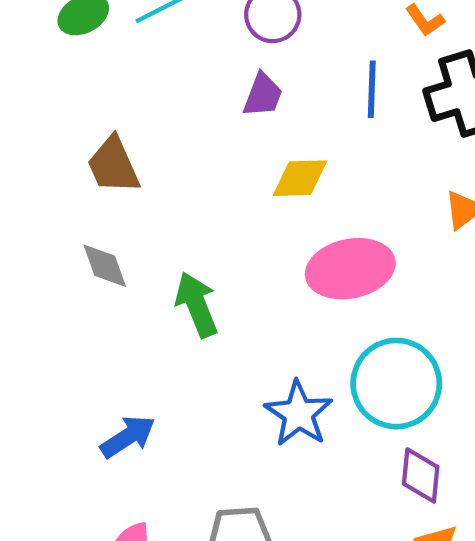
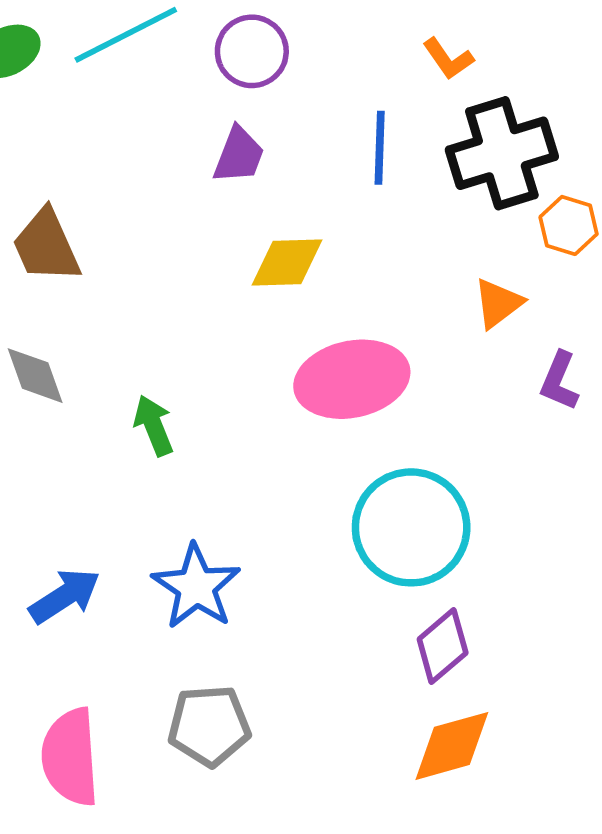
green arrow: (197, 305) -> (154, 426), size x0.7
blue star: (299, 414) -> (196, 587), moved
purple diamond: (421, 475) -> (443, 646), turned 44

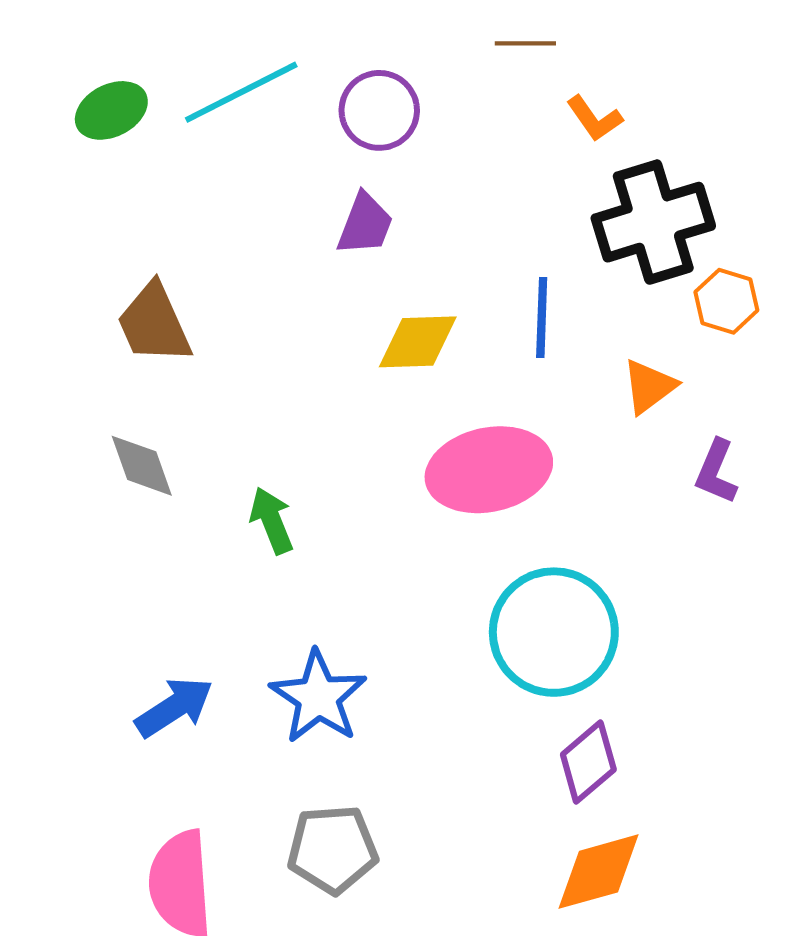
blue line: (380, 148) -> (542, 317), moved

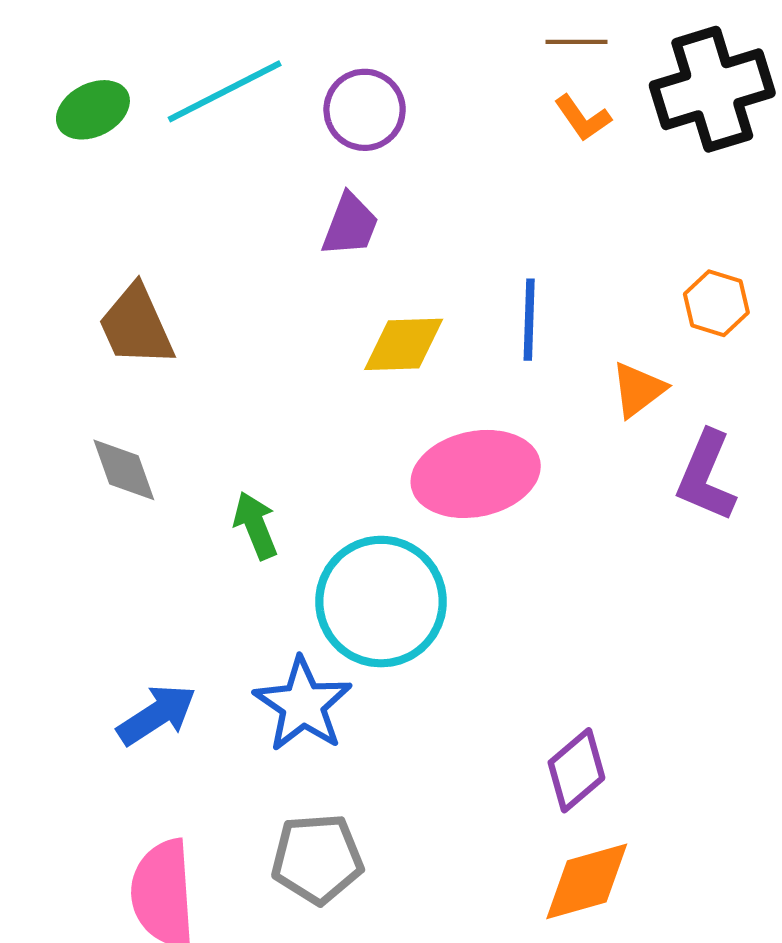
brown line: (525, 43) -> (576, 42), moved
black cross: (653, 222) -> (712, 89), moved
purple L-shape: (716, 472) -> (706, 476), size x1.4
cyan circle: (554, 632) -> (381, 602), moved

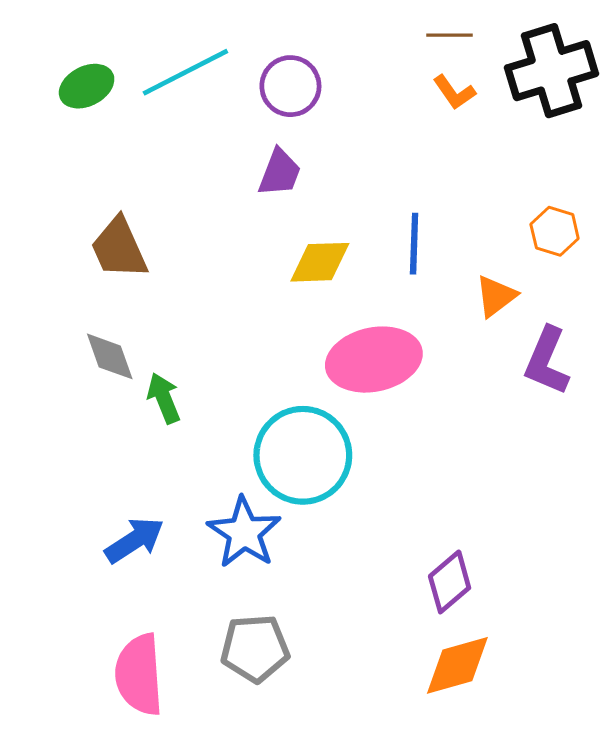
green arrow: (255, 525) -> (164, 398), moved

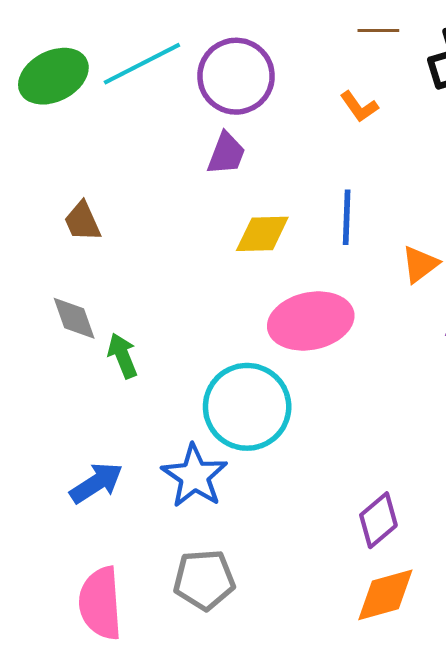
green ellipse: (87, 86) -> (53, 76), size x1.4
purple circle: (290, 86) -> (236, 76), size x1.4
orange L-shape: (454, 92) -> (359, 107), moved
brown trapezoid: (119, 248) -> (82, 221), size x0.7

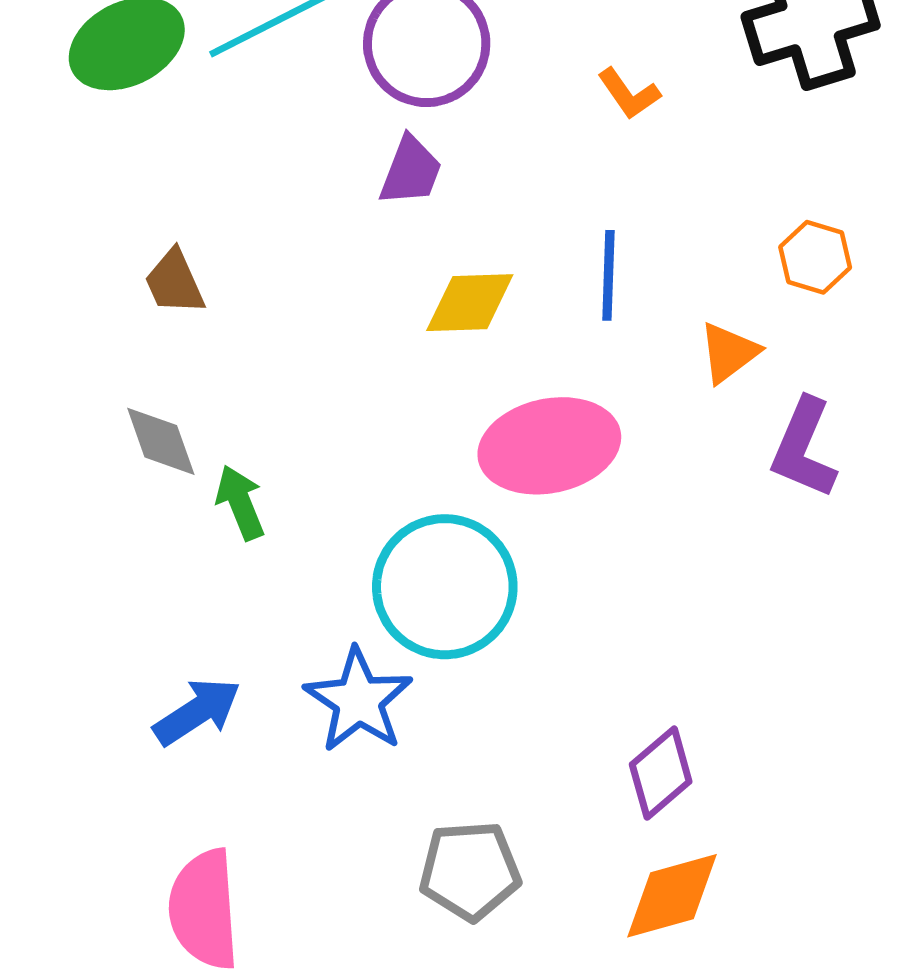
gray pentagon: (204, 580) -> (470, 871), moved

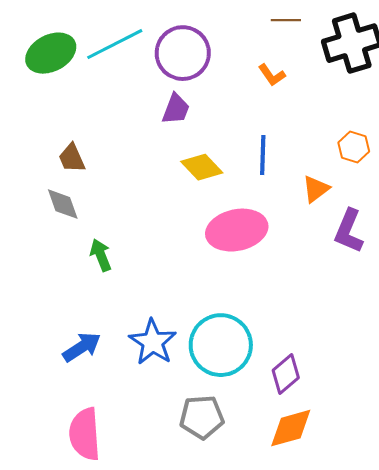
yellow diamond: (470, 303) -> (202, 167), turned 48
gray diamond: (161, 441) -> (63, 204), moved
cyan circle: (445, 587) -> (221, 345), moved

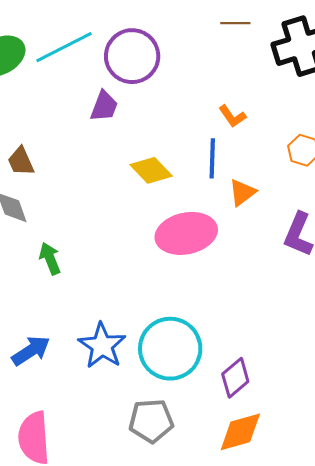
orange L-shape: (272, 75) -> (232, 116), moved
purple trapezoid: (176, 109) -> (104, 106), moved
orange triangle: (316, 189) -> (242, 192), moved

